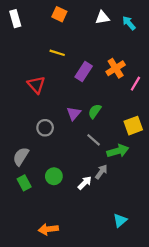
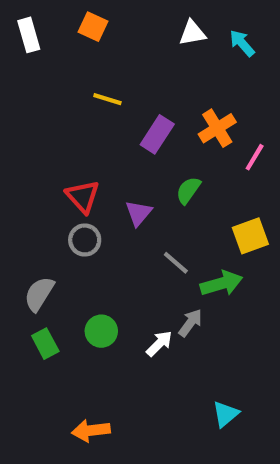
orange square: (59, 14) -> (93, 27), moved
red triangle: (36, 85) -> (83, 196), moved
green semicircle: (95, 111) -> (188, 190), moved

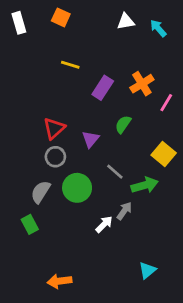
red triangle: (83, 196) -> (54, 128), turned 30
yellow square: (250, 236) -> (164, 154), turned -30
gray semicircle: (39, 294) -> (41, 192), moved
green circle: (101, 331) -> (77, 188), moved, size x1.4

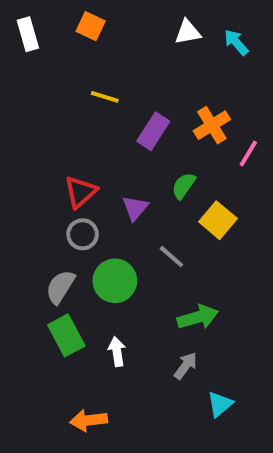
yellow square: (164, 154) -> (218, 220), moved
green arrow: (145, 185) -> (198, 317), moved
gray arrow: (124, 211) -> (186, 366), moved
green rectangle: (30, 224) -> (66, 335), moved, size x1.4
white arrow: (104, 224) -> (117, 352), moved, turned -54

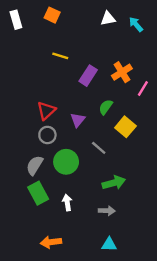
gray arrow: (186, 366) -> (107, 211), turned 56
cyan triangle: (220, 404) -> (109, 244), moved, turned 42

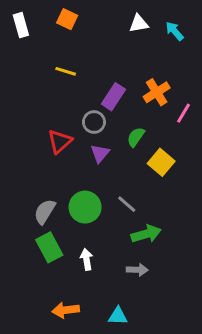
yellow line: (60, 56) -> (66, 71), moved
gray circle: (47, 135) -> (94, 122), moved
gray line: (99, 148) -> (127, 204), moved
cyan triangle: (109, 244) -> (118, 316), moved

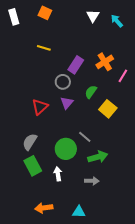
white triangle: (139, 24) -> (93, 16), turned -48
red triangle: (60, 141) -> (40, 107), moved
green circle: (85, 207) -> (66, 149), moved

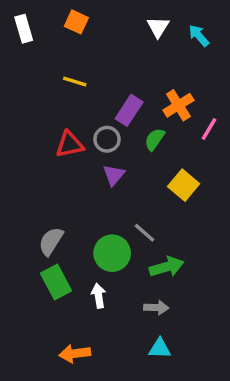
green semicircle: (91, 92) -> (155, 139), moved
red triangle: (40, 107) -> (70, 144), moved, turned 30
cyan triangle: (79, 212) -> (160, 348), moved

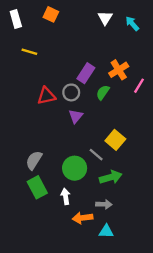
yellow line: (75, 81) -> (29, 52), moved
yellow square: (184, 185) -> (115, 140), moved
orange arrow: (75, 354) -> (82, 218), moved

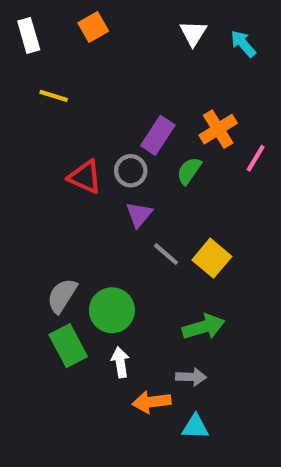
orange square: (51, 14) -> (93, 27), turned 35
red triangle: (46, 96) -> (85, 177), turned 36
gray line: (96, 155) -> (166, 254), moved
green circle: (75, 168) -> (112, 310), moved

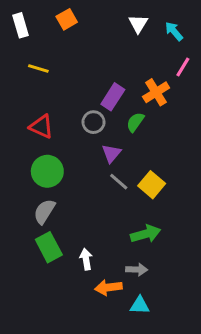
pink line: (256, 158) -> (183, 67), moved
red triangle: (85, 177) -> (41, 127), moved
purple triangle: (139, 214) -> (111, 153), moved
green circle: (112, 310) -> (47, 171), moved

